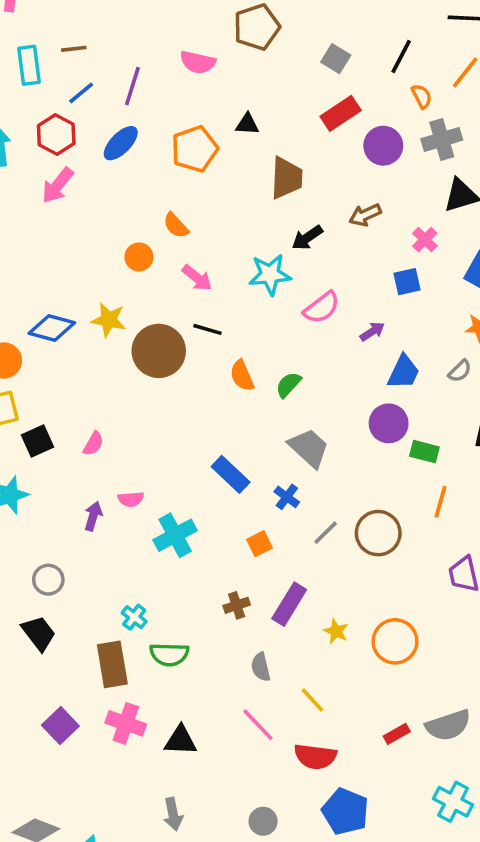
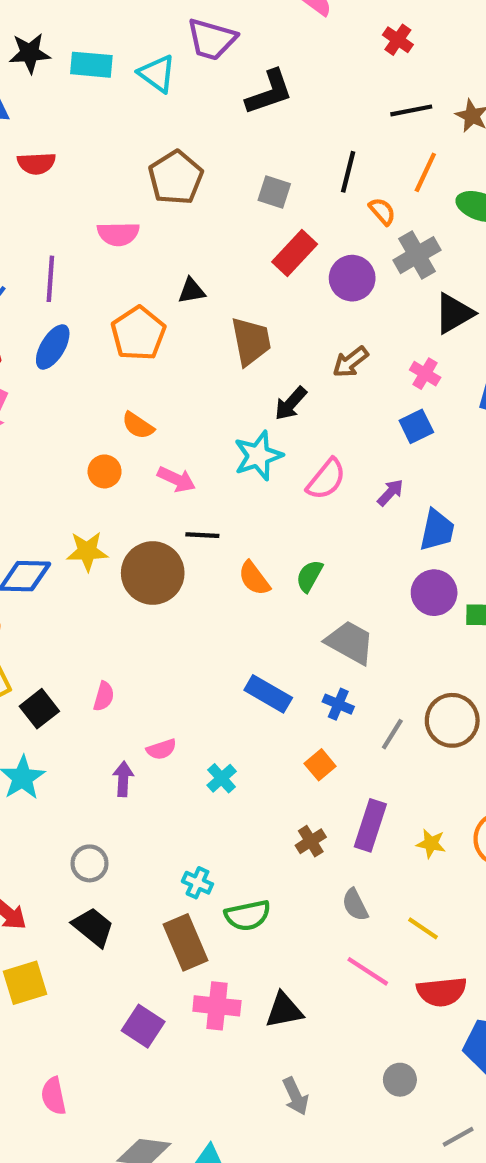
cyan cross: (175, 535) -> (222, 778), size x0.6

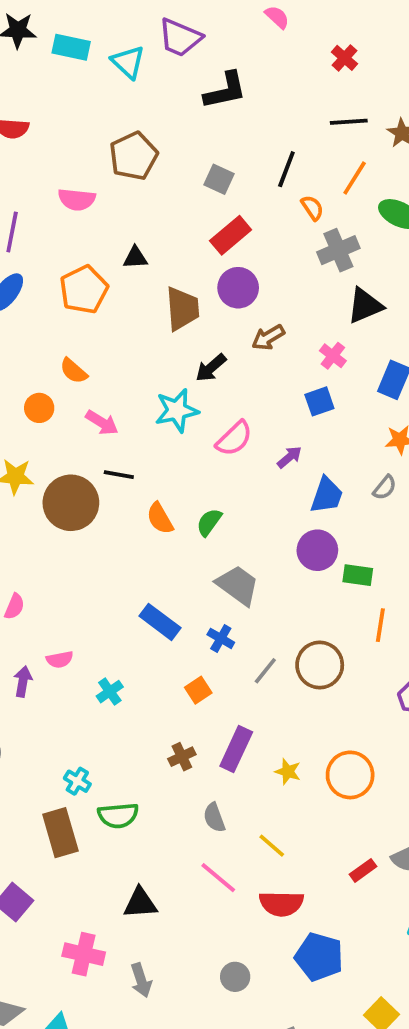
purple circle: (352, 278) -> (238, 288), moved
pink cross: (217, 1006) -> (84, 954), moved

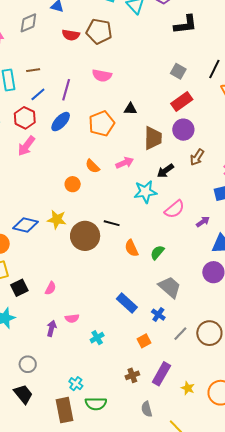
brown pentagon: (133, 156) -> (99, 31), moved, turned 30
brown arrow: (268, 337) -> (197, 157), turned -30
pink arrow: (102, 423) -> (125, 163), moved, turned -60

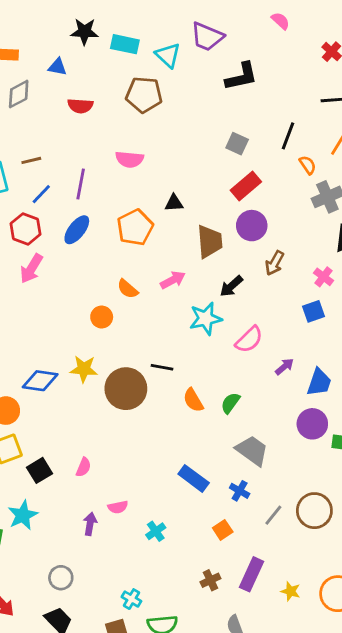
brown pentagon: (99, 31) -> (144, 95), moved
purple arrow: (203, 222) -> (284, 367), moved

